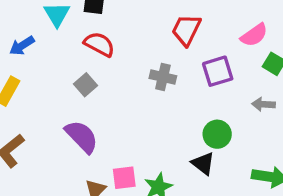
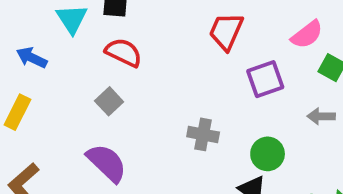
blue arrow: (22, 46) -> (32, 58), turned 60
gray cross: (163, 77) -> (203, 134), moved

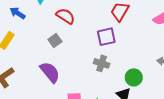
purple square: (265, 79) -> (106, 37), moved

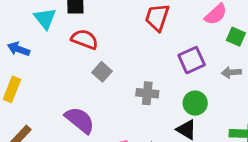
purple square: (106, 37) -> (192, 60), moved
gray square: (55, 40) -> (102, 72), moved

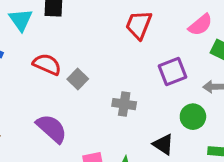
red semicircle: (85, 39) -> (47, 64), moved
green circle: (195, 103) -> (193, 117), moved

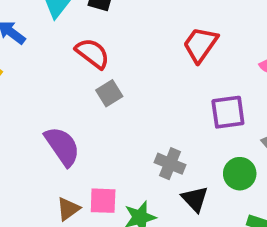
red semicircle: (47, 64) -> (92, 53), moved
gray cross: (124, 104) -> (170, 164), moved

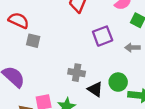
gray square: (109, 93) -> (33, 41), turned -32
green circle: (240, 174) -> (118, 82), moved

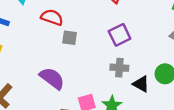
purple square: (103, 36) -> (120, 35), moved

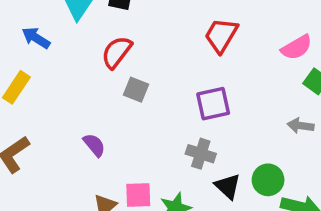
red semicircle: (52, 17) -> (117, 52), turned -85
purple semicircle: (52, 78) -> (94, 145), size x0.6

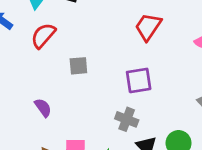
red semicircle: (117, 52) -> (43, 36), moved
gray square: (136, 90) -> (78, 66), turned -30

